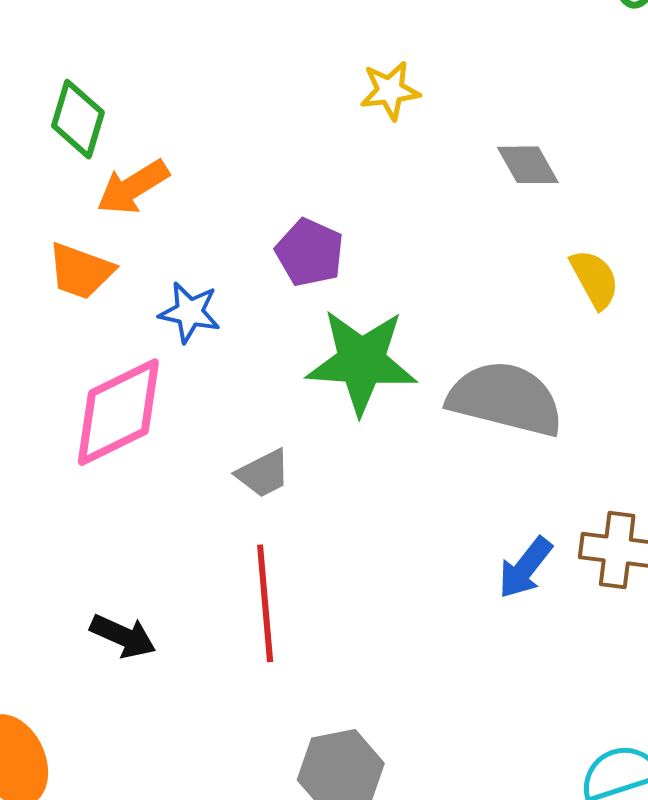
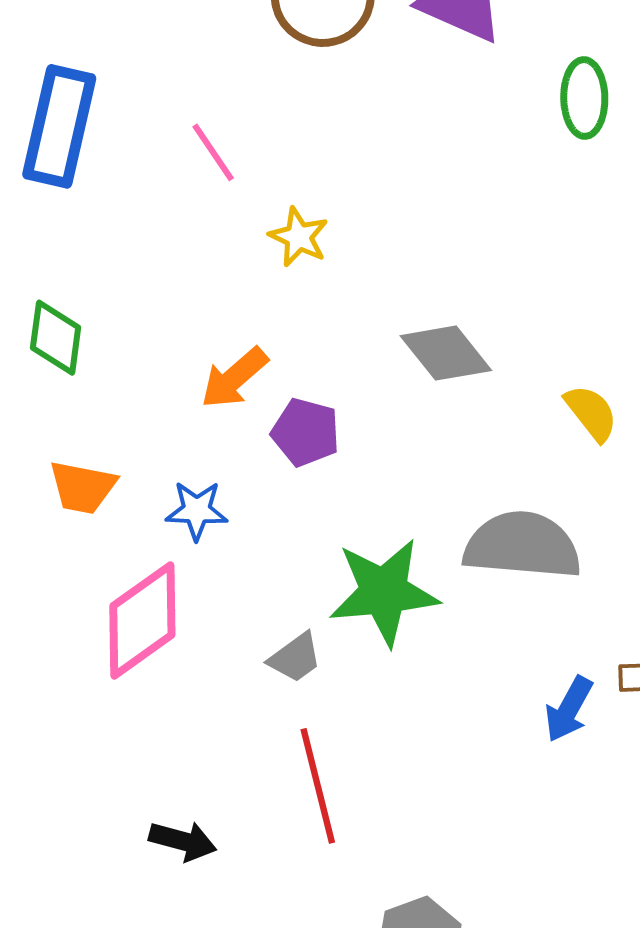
yellow star: (390, 91) -> (299, 237), moved, turned -30
gray diamond: (528, 165) -> (446, 353), moved, size x1.4
orange arrow: (133, 187) -> (234, 378), moved
green star: (361, 362) -> (384, 592), moved

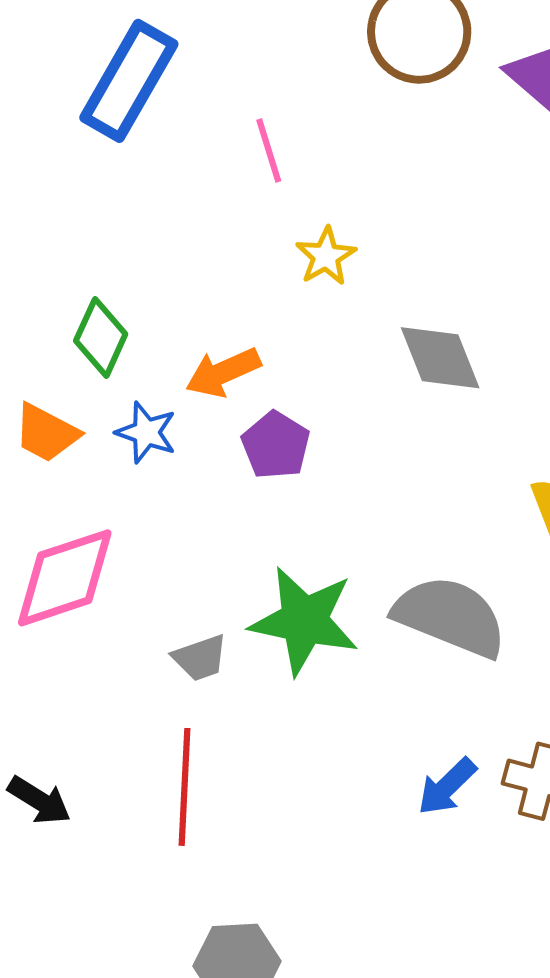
green diamond: (56, 338) -> (101, 337), moved
gray diamond: (446, 353) -> (440, 358), moved
blue star: (197, 510) -> (146, 432), moved

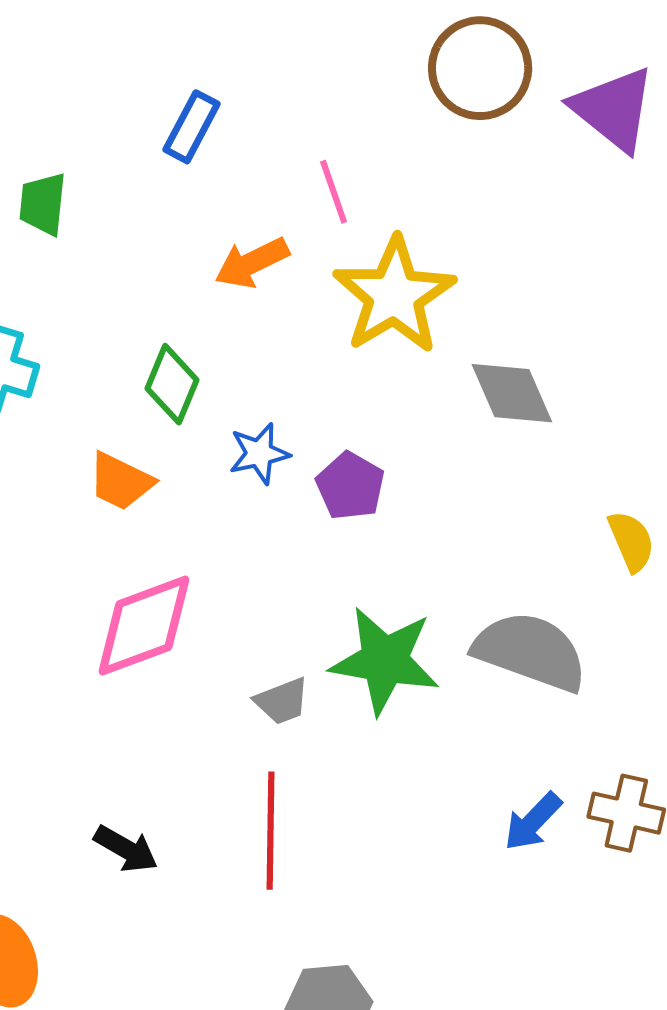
blue rectangle: (129, 81) -> (192, 127), size x0.6
yellow star: (326, 256) -> (394, 296), size x2.0
orange arrow: (223, 372) -> (252, 263), moved
blue star: (146, 432) -> (259, 453), moved, turned -30

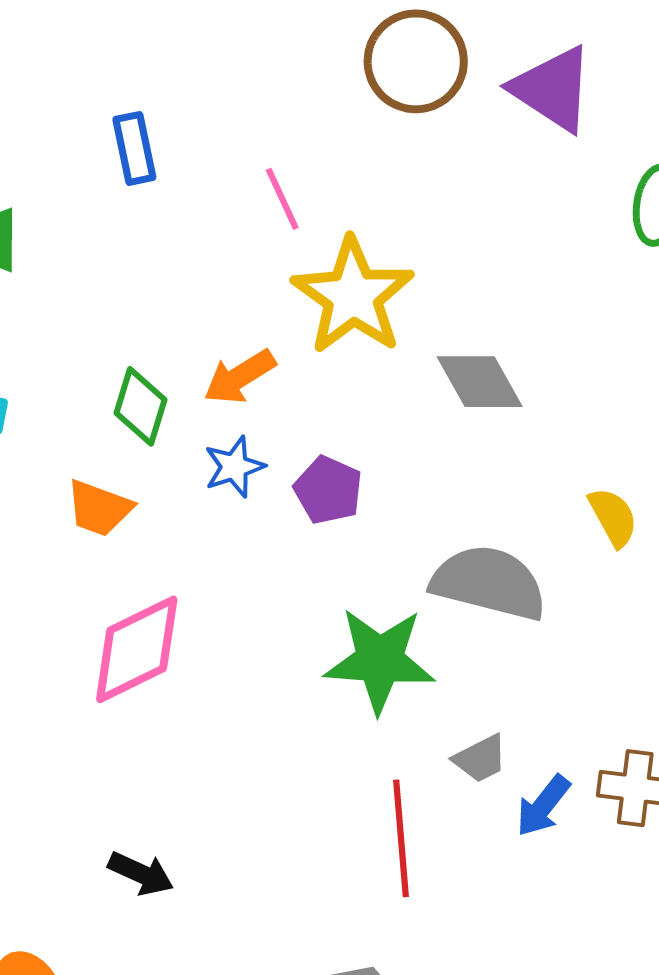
blue rectangle: (192, 127) -> (134, 148), turned -34
orange arrow: (252, 263) -> (240, 377), moved
gray semicircle: (530, 651) -> (489, 583), moved
gray trapezoid: (282, 701) -> (480, 759), moved
red line: (271, 831) -> (401, 838), moved

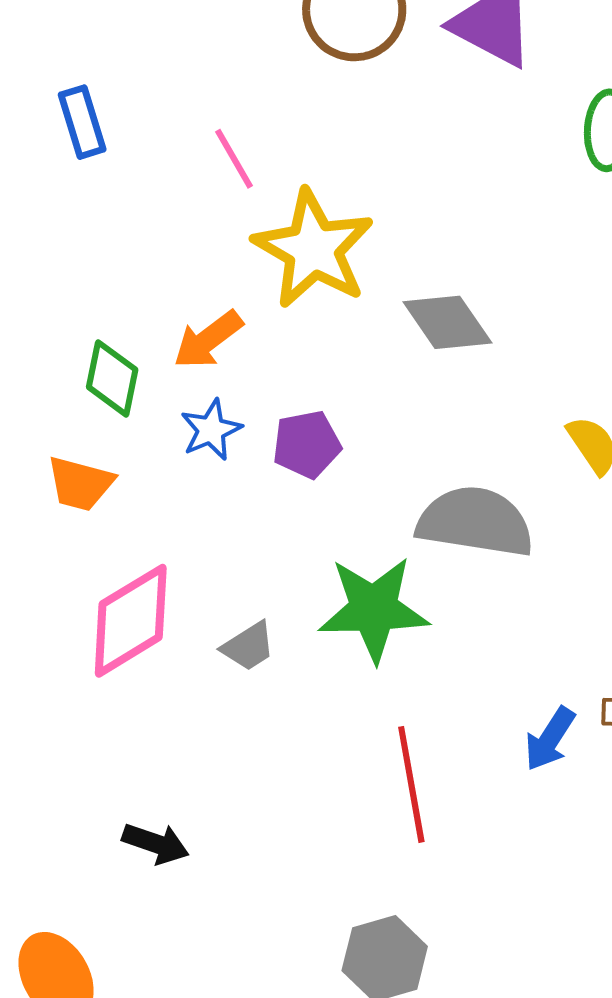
purple pentagon: (328, 490) -> (307, 444), turned -30
gray trapezoid: (480, 759) -> (248, 646), moved

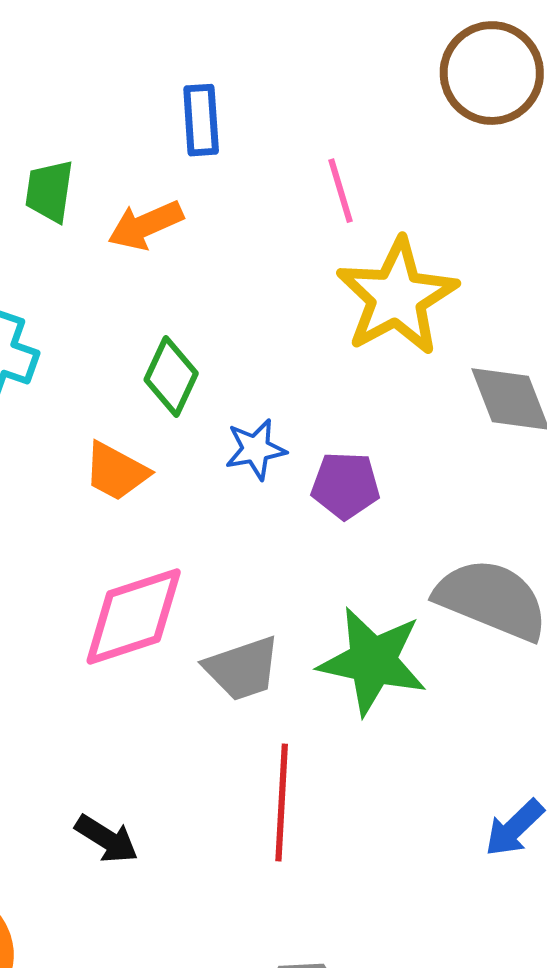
orange arrow: (208, 340) -> (146, 225), moved
gray trapezoid: (248, 646) -> (242, 669), size x1.4
red line: (411, 784) -> (282, 803), moved

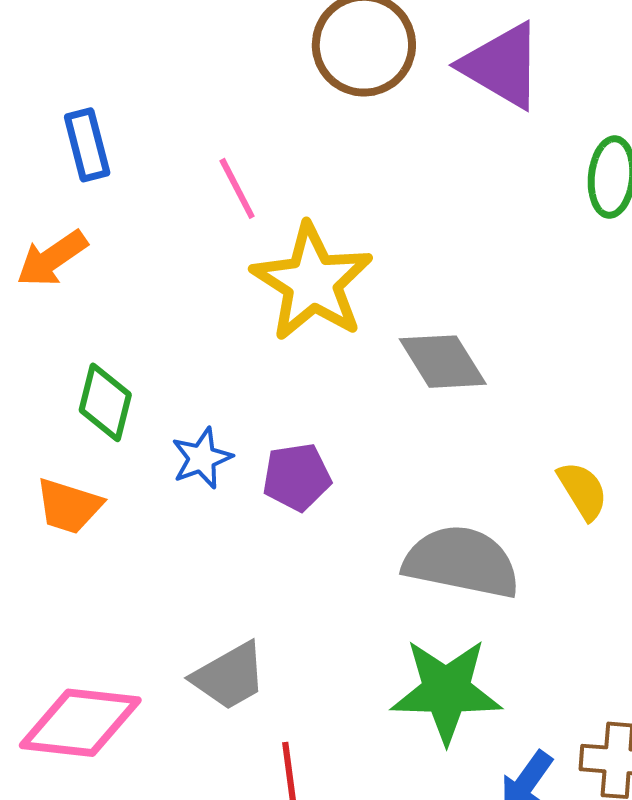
pink diamond: (134, 616) -> (80, 723), moved, turned 35
green star: (373, 661) -> (446, 691), moved

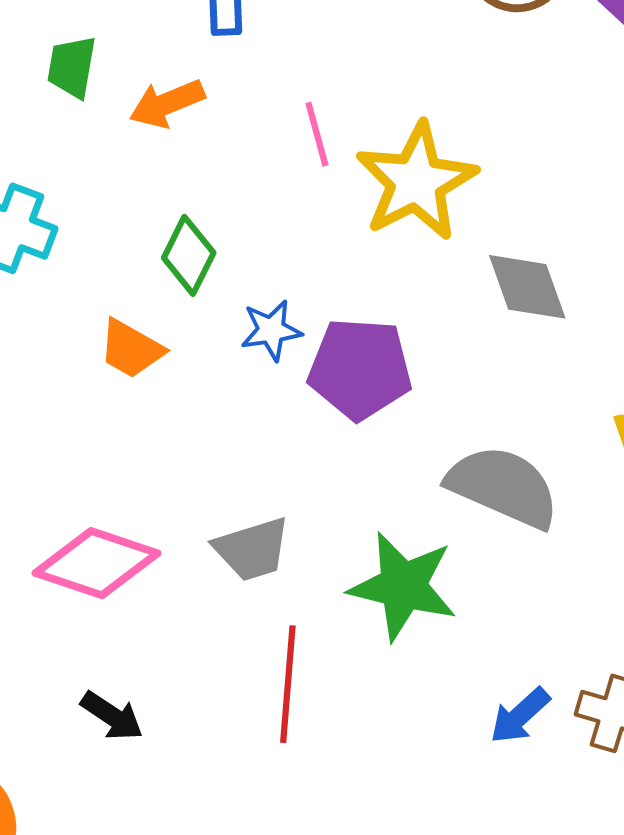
pink line: (237, 188) -> (317, 134), moved
purple pentagon: (297, 477) -> (360, 369), size x1.5
green star: (446, 691) -> (403, 586), moved

